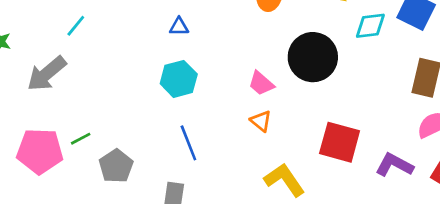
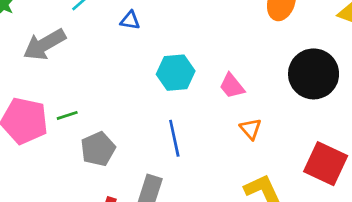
blue triangle: (179, 27) -> (130, 20), moved
pink trapezoid: (261, 83) -> (232, 86), moved

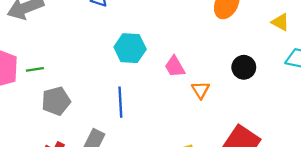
black circle: (314, 74) -> (244, 67), size x0.6
orange triangle: (251, 129) -> (201, 90), moved

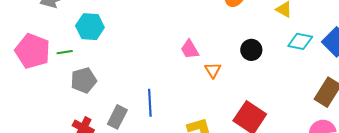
cyan hexagon: (130, 48) -> (90, 27), moved
blue line: (120, 102) -> (150, 103), moved

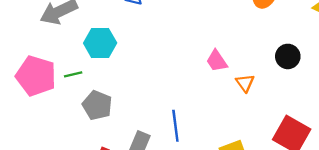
gray pentagon: (84, 80) -> (97, 105), turned -30

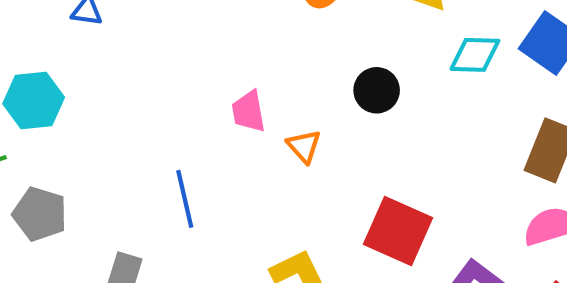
pink trapezoid: (217, 61) -> (249, 111), turned 30
blue line: (175, 126) -> (185, 199), moved

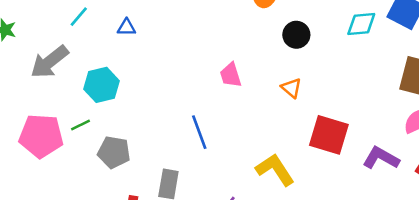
black circle: (377, 90) -> (296, 35), moved
orange triangle: (304, 146) -> (291, 88), moved

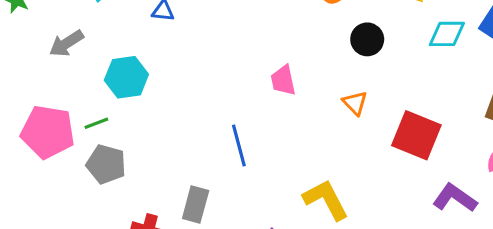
gray arrow: (50, 62) -> (66, 43), size x0.7
red square: (329, 135) -> (416, 135), moved
gray pentagon: (114, 152) -> (106, 164), moved

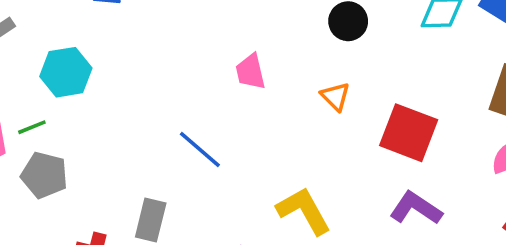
blue line: (239, 145) -> (200, 149), turned -33
purple L-shape: (455, 198) -> (416, 208), moved

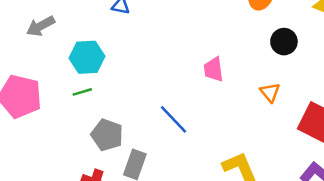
green line: (32, 127) -> (82, 92), moved
gray pentagon: (44, 175) -> (107, 135), moved

